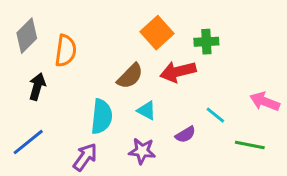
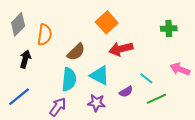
green cross: (206, 42) -> (169, 29), moved
brown semicircle: (130, 76) -> (76, 52), moved
cyan triangle: (146, 111) -> (100, 75), size x1.5
green line: (250, 145) -> (157, 99), moved, turned -36

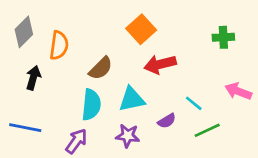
cyan triangle: (100, 75) -> (132, 99), turned -40
blue line: (19, 97) -> (25, 128), turned 50

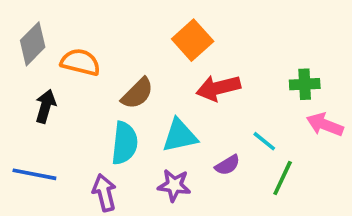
green cross: (223, 37) -> (305, 84), moved
orange semicircle: (59, 45) -> (80, 62), turned -84
green line: (207, 130) -> (283, 178), turned -40
purple arrow: (76, 141) -> (104, 193), turned -50

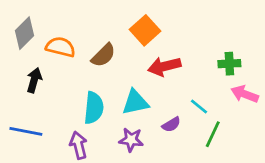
brown semicircle: (137, 93) -> (103, 55), moved

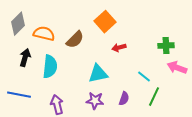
red arrow: (164, 66) -> (119, 48), size x0.6
cyan semicircle: (94, 108) -> (50, 67), moved
purple semicircle: (171, 124) -> (124, 99), moved, turned -40

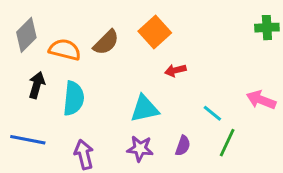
brown semicircle: (75, 40) -> (106, 42), moved
green cross: (166, 46) -> (267, 28), moved

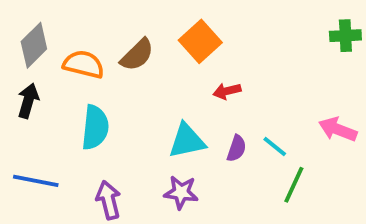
black arrow: (37, 85) -> (28, 101), moved
purple semicircle: (183, 146) -> (237, 148), moved

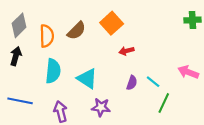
orange semicircle: (84, 64) -> (47, 36), turned 75
cyan triangle: (187, 141) -> (87, 79), moved, turned 45

